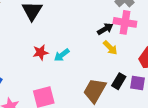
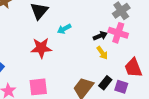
red star: (40, 52) -> (41, 48), size x1.5
cyan arrow: (62, 55) -> (64, 29), moved

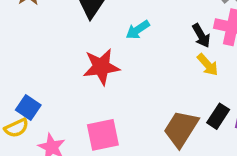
black arrow: (100, 36) -> (201, 36), turned 88

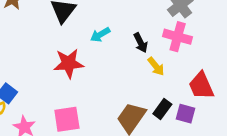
black arrow: (201, 36) -> (141, 43), moved

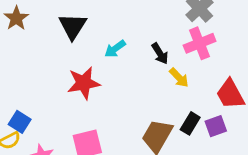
pink cross: (178, 37) -> (200, 43), turned -32
purple square: (185, 114) -> (216, 126), turned -30

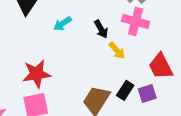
pink cross: (200, 43) -> (136, 21), turned 35
red star: (84, 83) -> (37, 74), moved

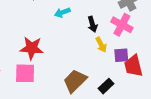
black rectangle: (125, 90) -> (106, 86), moved
purple square: (147, 94) -> (121, 55), moved

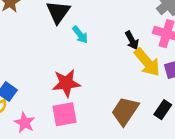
cyan arrow: (62, 12) -> (80, 35), moved, turned -96
yellow arrow: (101, 45) -> (147, 62), size x1.6

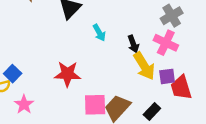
cyan arrow: (80, 35) -> (99, 33), moved
pink square: (64, 114) -> (95, 105), moved

